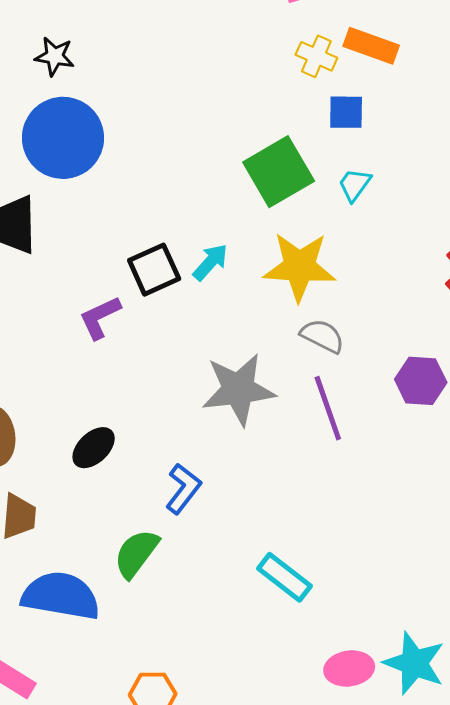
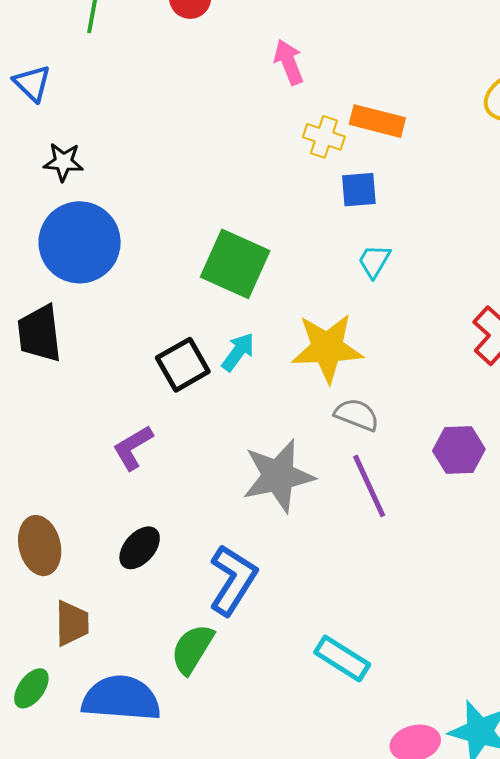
green square: (279, 172) -> (235, 264), moved, turned -30
purple L-shape: (100, 318) -> (133, 448), moved
blue L-shape: (183, 489) -> (233, 580), size x1.4

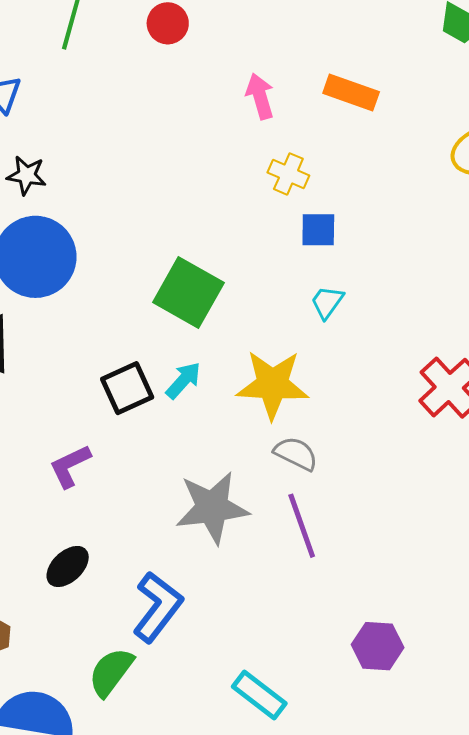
orange rectangle: (377, 121) -> (351, 93), moved
purple hexagon: (459, 450) -> (378, 646), moved

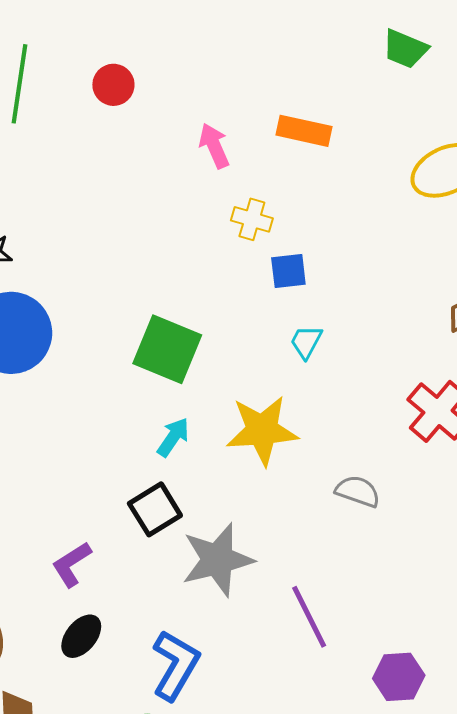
black square: (127, 388) -> (155, 509), moved
gray semicircle: (296, 454) -> (358, 491), moved
purple L-shape: (70, 466) -> (72, 564), moved
purple line: (302, 526) -> (309, 617), moved

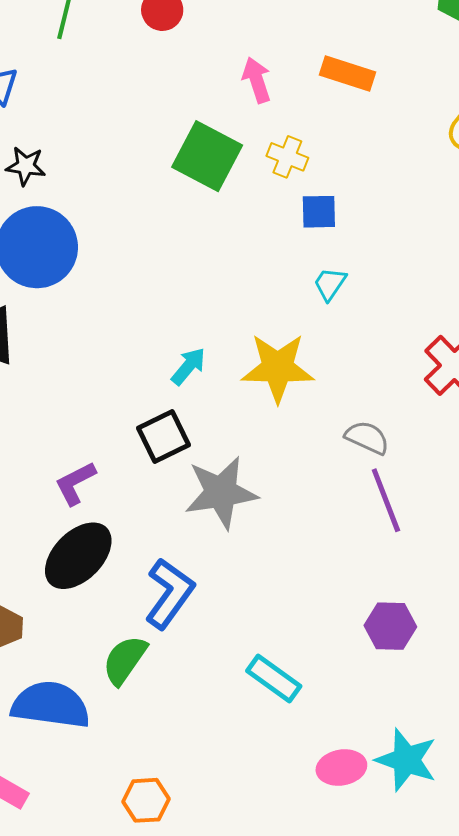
green square: (167, 349) -> (207, 156), moved
purple line: (309, 617) -> (386, 500), moved
black ellipse: (81, 636) -> (78, 556), size x1.6

